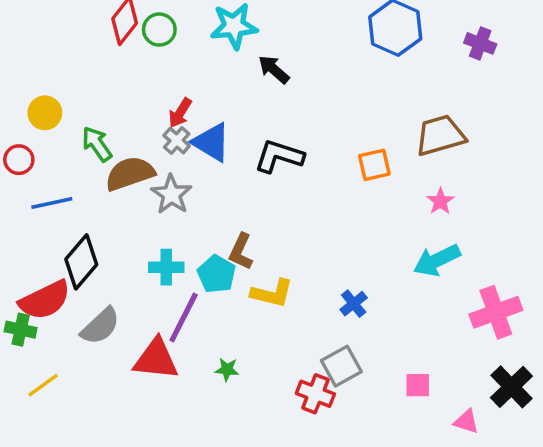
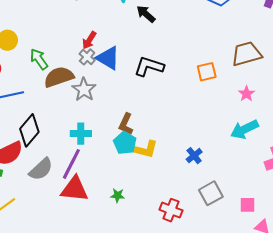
cyan pentagon: (217, 274) -> (125, 143), moved
purple line: (184, 317) -> (71, 164), moved
gray square: (341, 366) -> (211, 193), moved
pink square: (418, 385) -> (248, 205), moved

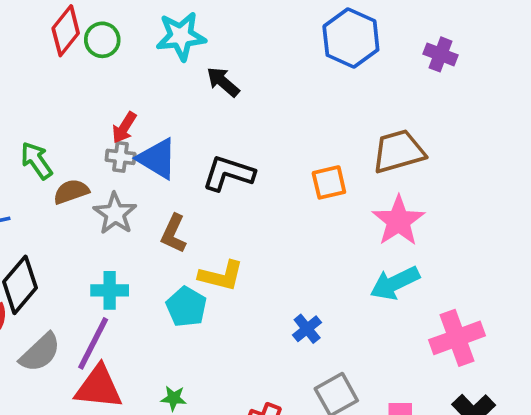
gray cross: (87, 57) -> (121, 157), turned -35
brown semicircle: (59, 77) -> (71, 192), size x0.7
pink star: (247, 94) -> (398, 221), size x1.8
brown L-shape: (126, 124) -> (174, 234), moved
yellow L-shape: (145, 149) -> (221, 276), moved

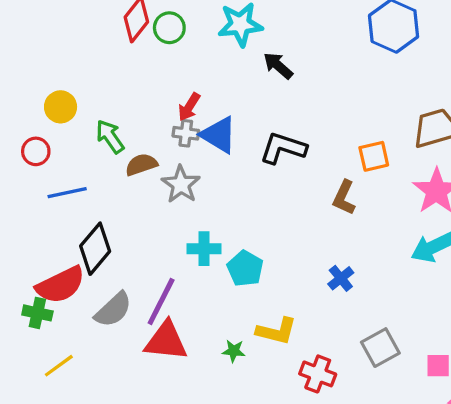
brown L-shape: (174, 234) -> (344, 198), moved
yellow L-shape: (221, 276) -> (276, 331), moved
cyan cross: (110, 290) -> (204, 249), moved
blue cross: (307, 329) -> (341, 278), moved

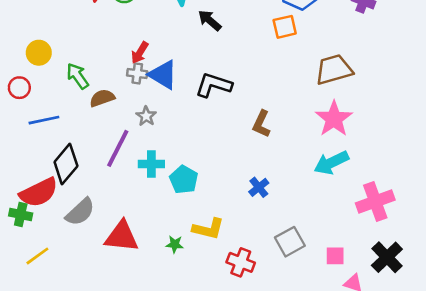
orange square: (374, 156) -> (285, 27), moved
gray star: (181, 184) -> (146, 116), moved, size x0.7
purple line: (161, 301) -> (118, 148), moved

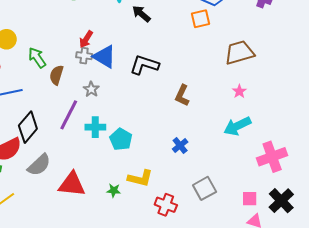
brown semicircle: (102, 98) -> (56, 75), turned -54
pink star: (334, 119) -> (239, 91), size x0.5
pink square: (335, 256) -> (250, 199), moved

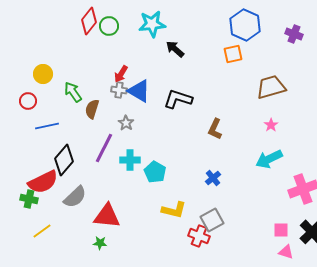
gray square: (205, 188) -> (212, 220), moved
green star: (114, 190) -> (100, 243), moved

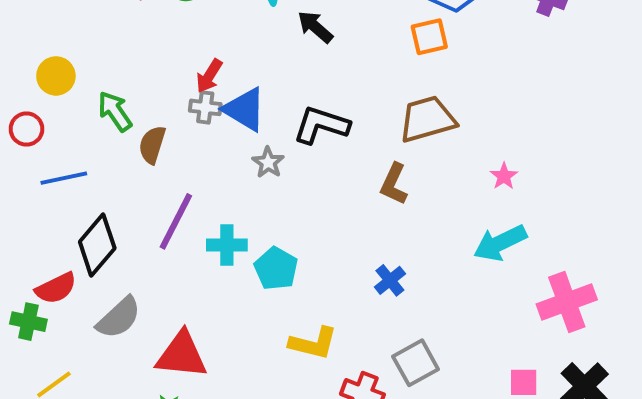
brown trapezoid: (271, 87) -> (427, 119), moved
gray star: (126, 123) -> (268, 162), moved
red semicircle: (43, 182) -> (56, 288), size x0.7
gray square: (212, 220) -> (416, 363), moved

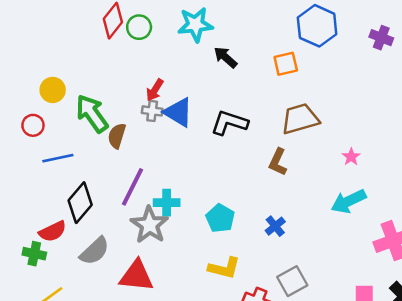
orange square: (429, 37) -> (286, 64), moved
green arrow: (115, 111) -> (92, 114), size x1.4
gray star: (268, 162) -> (150, 225), moved, size x1.8
cyan pentagon: (276, 269) -> (220, 218), moved

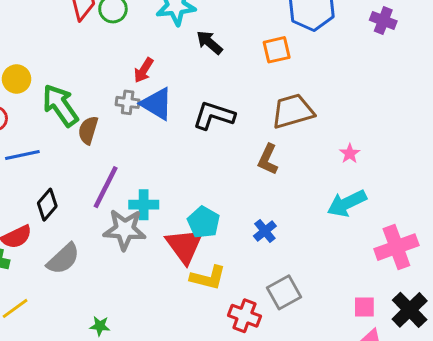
red arrow: (155, 90) -> (144, 70), moved
black diamond: (80, 203) -> (47, 205), size x0.7
gray star: (150, 225) -> (125, 230), turned -30
red triangle: (136, 276) -> (185, 246), moved, turned 48

